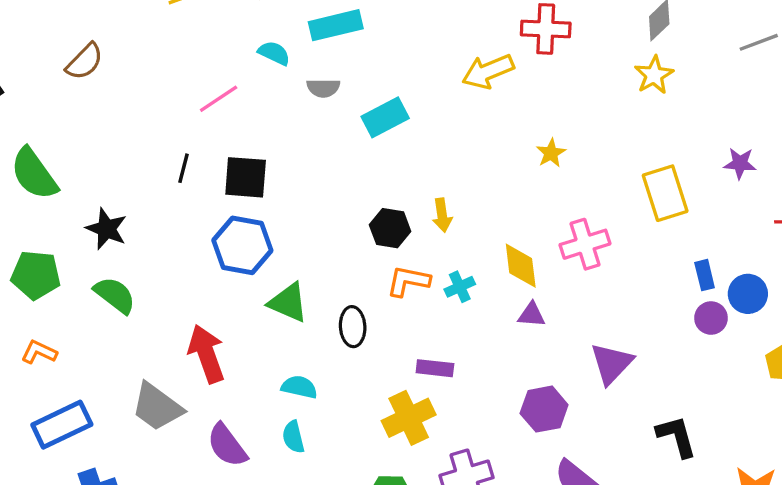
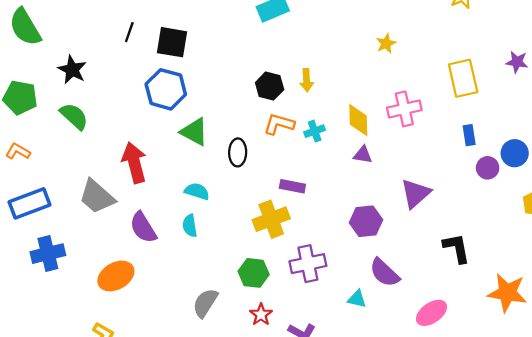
blue rectangle: (705, 275) -> (469, 135), moved

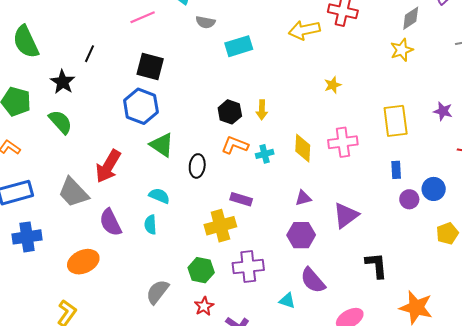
black line: (129, 32) -> (89, 54), moved
purple triangle: (363, 155) -> (303, 198), moved, turned -30
red arrow: (134, 163) -> (108, 166), turned -140

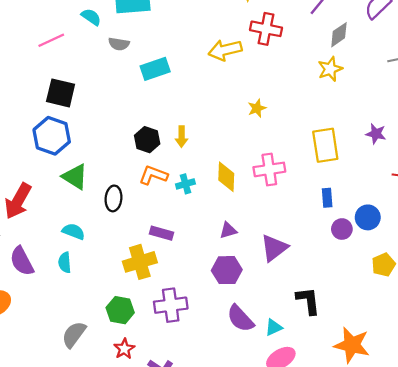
cyan triangle: (287, 301) -> (274, 327), moved, turned -42

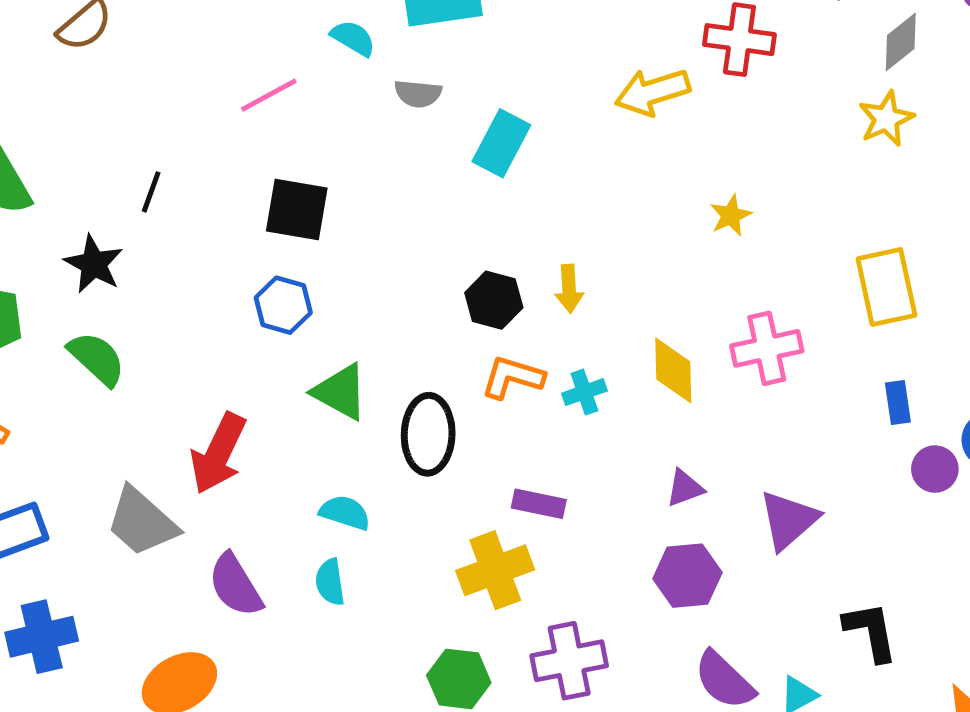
cyan rectangle: (155, 69) -> (501, 143), turned -40
blue hexagon: (52, 136) -> (283, 305), size x0.7
black ellipse: (113, 198) -> (428, 434), size x1.4

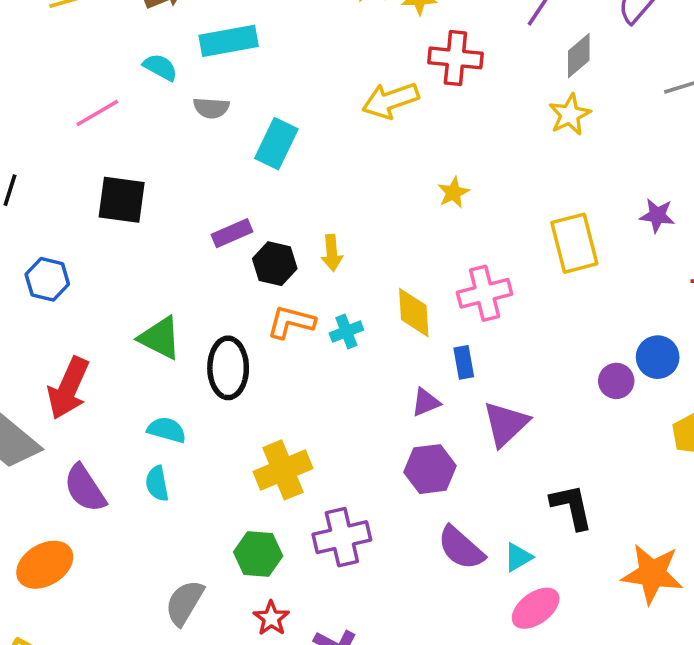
blue hexagon: (283, 305) -> (47, 279), moved
blue rectangle: (898, 402) -> (464, 362), moved
purple rectangle: (539, 504) -> (232, 233), moved, turned -33

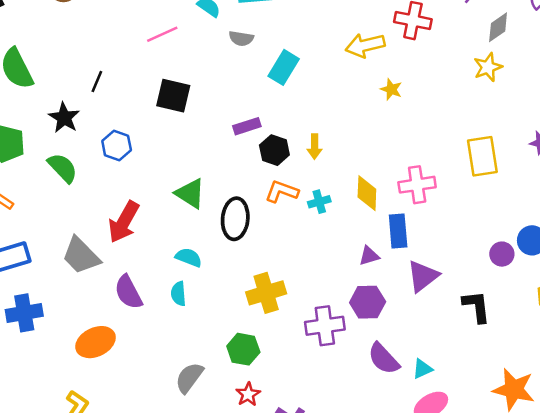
yellow star: (453, 193) -> (391, 89), moved, turned -30
blue rectangle: (464, 362) -> (398, 231), size x1.5
black L-shape: (572, 507) -> (477, 307), moved
purple cross: (342, 537) -> (325, 326), moved

